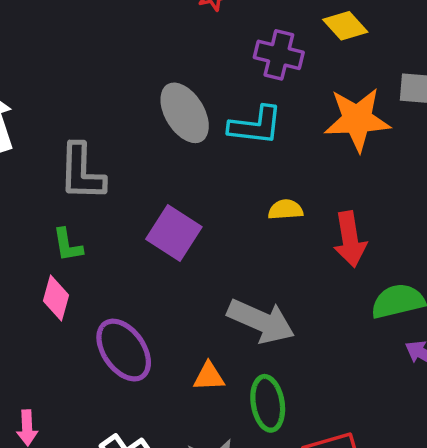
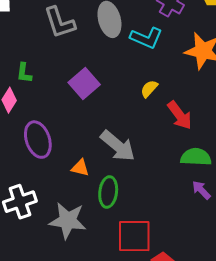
gray L-shape: (82, 172) -> (60, 22), moved, turned -36
yellow semicircle: (285, 210) -> (149, 89), turned -60
red arrow: (350, 239) -> (180, 115), turned -44

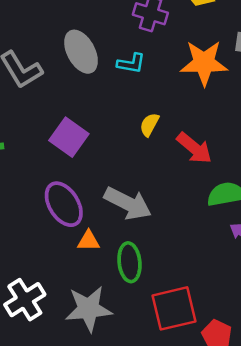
cyan L-shape: (146, 38) -> (131, 63), size x0.7
purple ellipse: (38, 140) -> (64, 204), moved

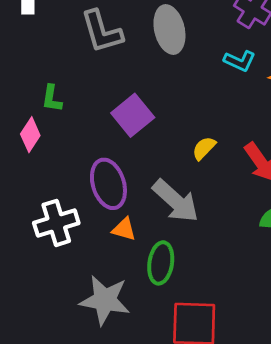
cyan L-shape: (131, 63) -> (240, 61), moved
yellow semicircle: (149, 125) -> (204, 148), moved
white cross: (25, 300) -> (56, 223), moved

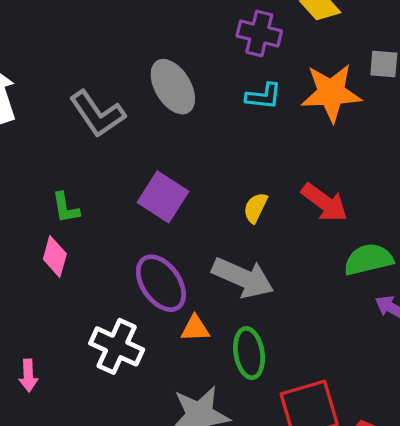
white cross: (56, 223) -> (117, 346), turned -30

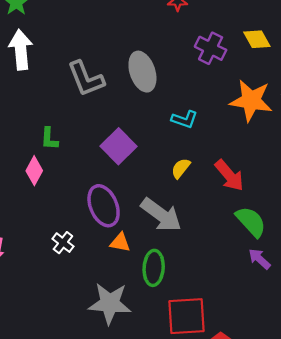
cyan L-shape: (264, 96) -> (184, 119), moved
green semicircle: (368, 259) -> (251, 222), turned 48
white cross: (117, 346) -> (63, 243), size x0.6

